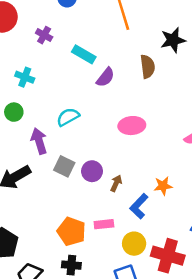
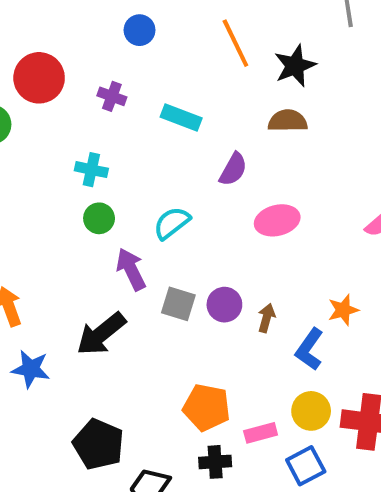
black star: (173, 40) -> (295, 66), moved
brown semicircle: (148, 67) -> (288, 121), turned -75
purple semicircle: (105, 77) -> (233, 169), moved
green circle: (14, 112) -> (99, 218), moved
pink rectangle: (104, 224) -> (261, 433), moved

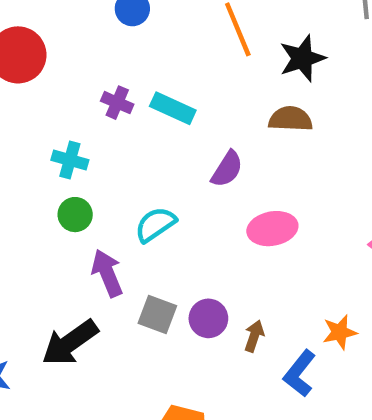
purple cross: (112, 96) -> (117, 103), moved

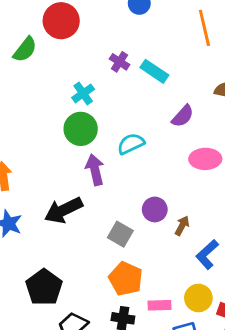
cyan cross: (70, 160) -> (83, 93), turned 30
green circle: (75, 215) -> (81, 129), size x1.5
gray square: (157, 314) -> (120, 234), moved

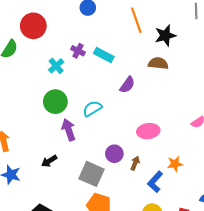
cyan cross: (83, 93) -> (56, 66), moved
pink ellipse: (205, 159) -> (148, 131), moved
black arrow: (64, 210) -> (49, 161), size x0.6
gray square: (120, 234) -> (92, 174), size x1.4

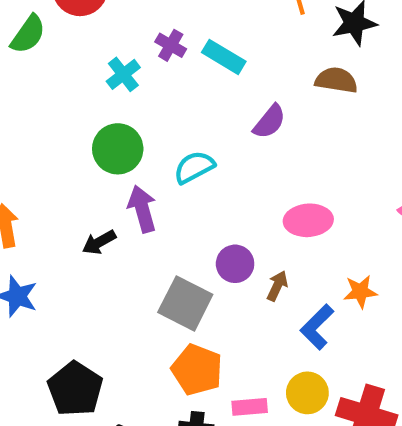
black arrow: (49, 161) -> (99, 242), moved

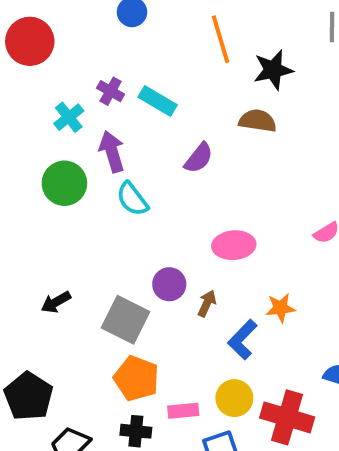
cyan semicircle: (194, 167) -> (132, 199), turned -99
purple arrow: (142, 209) -> (112, 152), moved
black arrow: (99, 242) -> (56, 302), moved

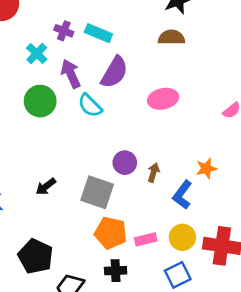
purple semicircle: (199, 158) -> (114, 72), moved, size x1.4
pink ellipse: (234, 245) -> (163, 99), moved
pink rectangle: (183, 411) -> (146, 239), moved

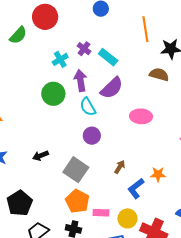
purple circle: (125, 163) -> (92, 136), moved

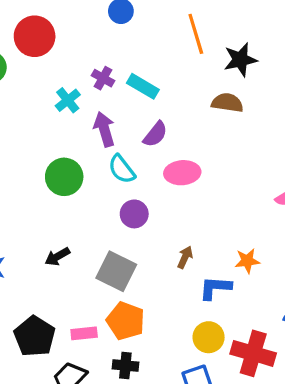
purple semicircle: (112, 88) -> (155, 134), size x0.7
green circle: (53, 94) -> (64, 177), moved
pink ellipse: (141, 116) -> (182, 173), moved
blue L-shape: (136, 188) -> (215, 288), turned 50
pink rectangle: (101, 213) -> (84, 333), moved

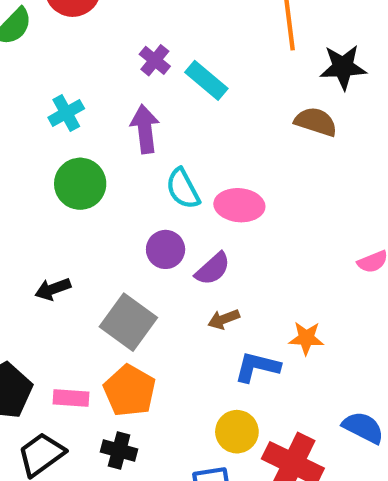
cyan cross: (68, 100) -> (66, 113), moved
purple semicircle: (155, 134) -> (213, 269), moved
cyan semicircle: (122, 169) -> (183, 189), moved
brown arrow: (185, 257) -> (224, 319), turned -145

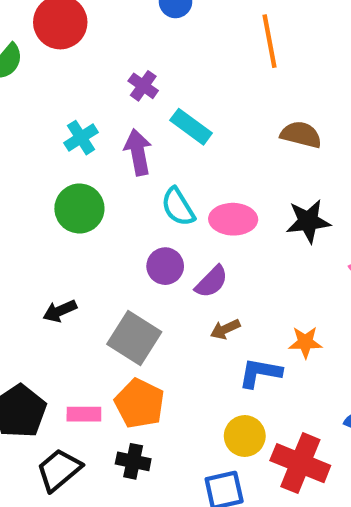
black star: (343, 67) -> (308, 221), moved
cyan rectangle: (206, 80) -> (191, 127), moved
cyan cross: (66, 113) -> (81, 138), moved

